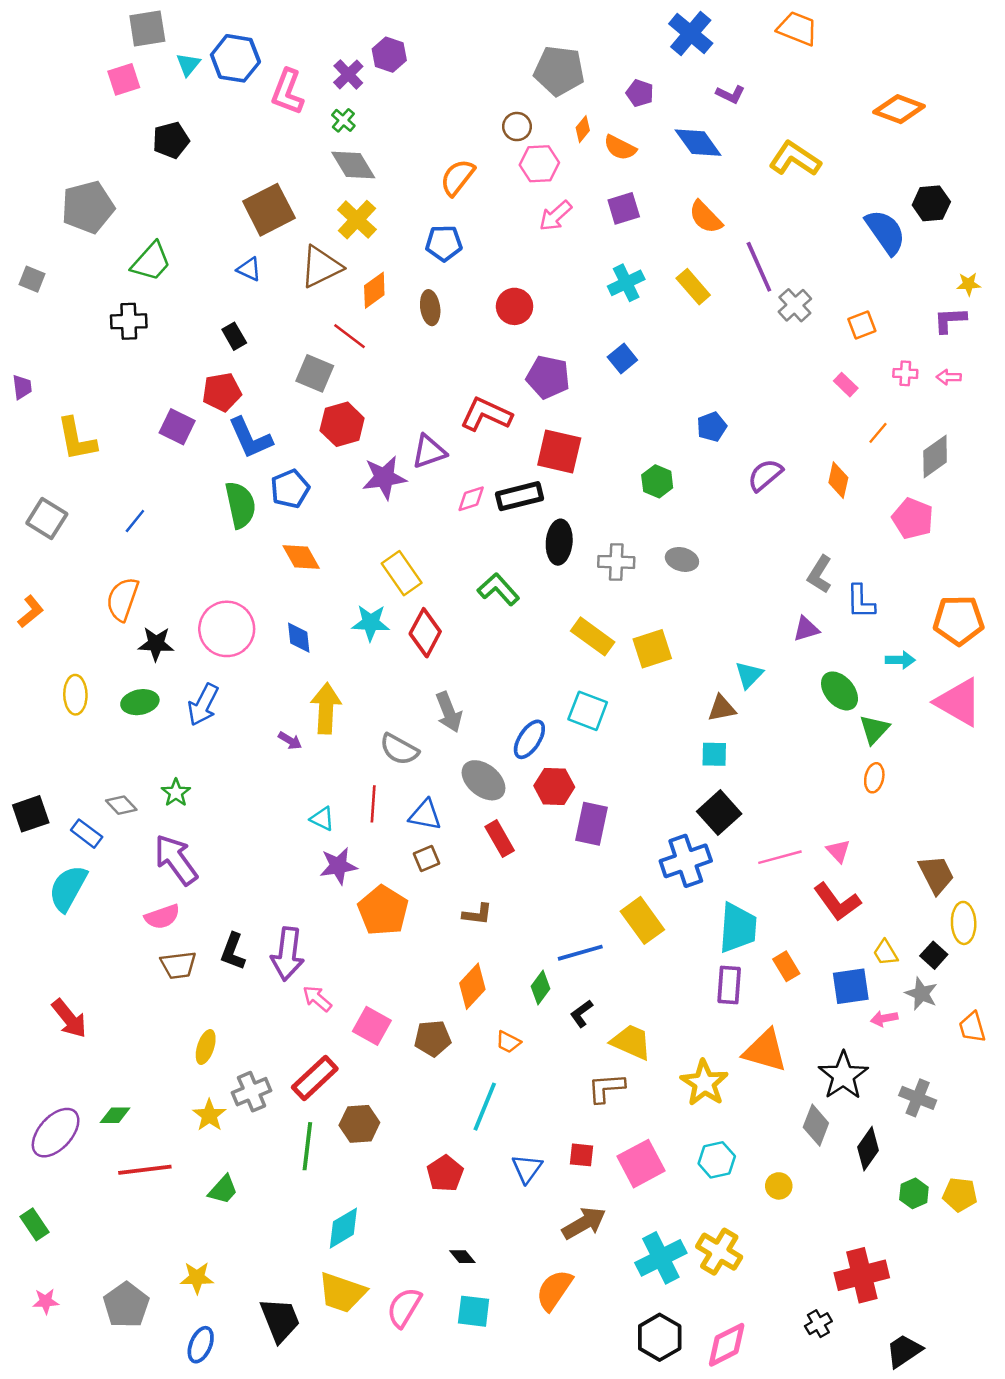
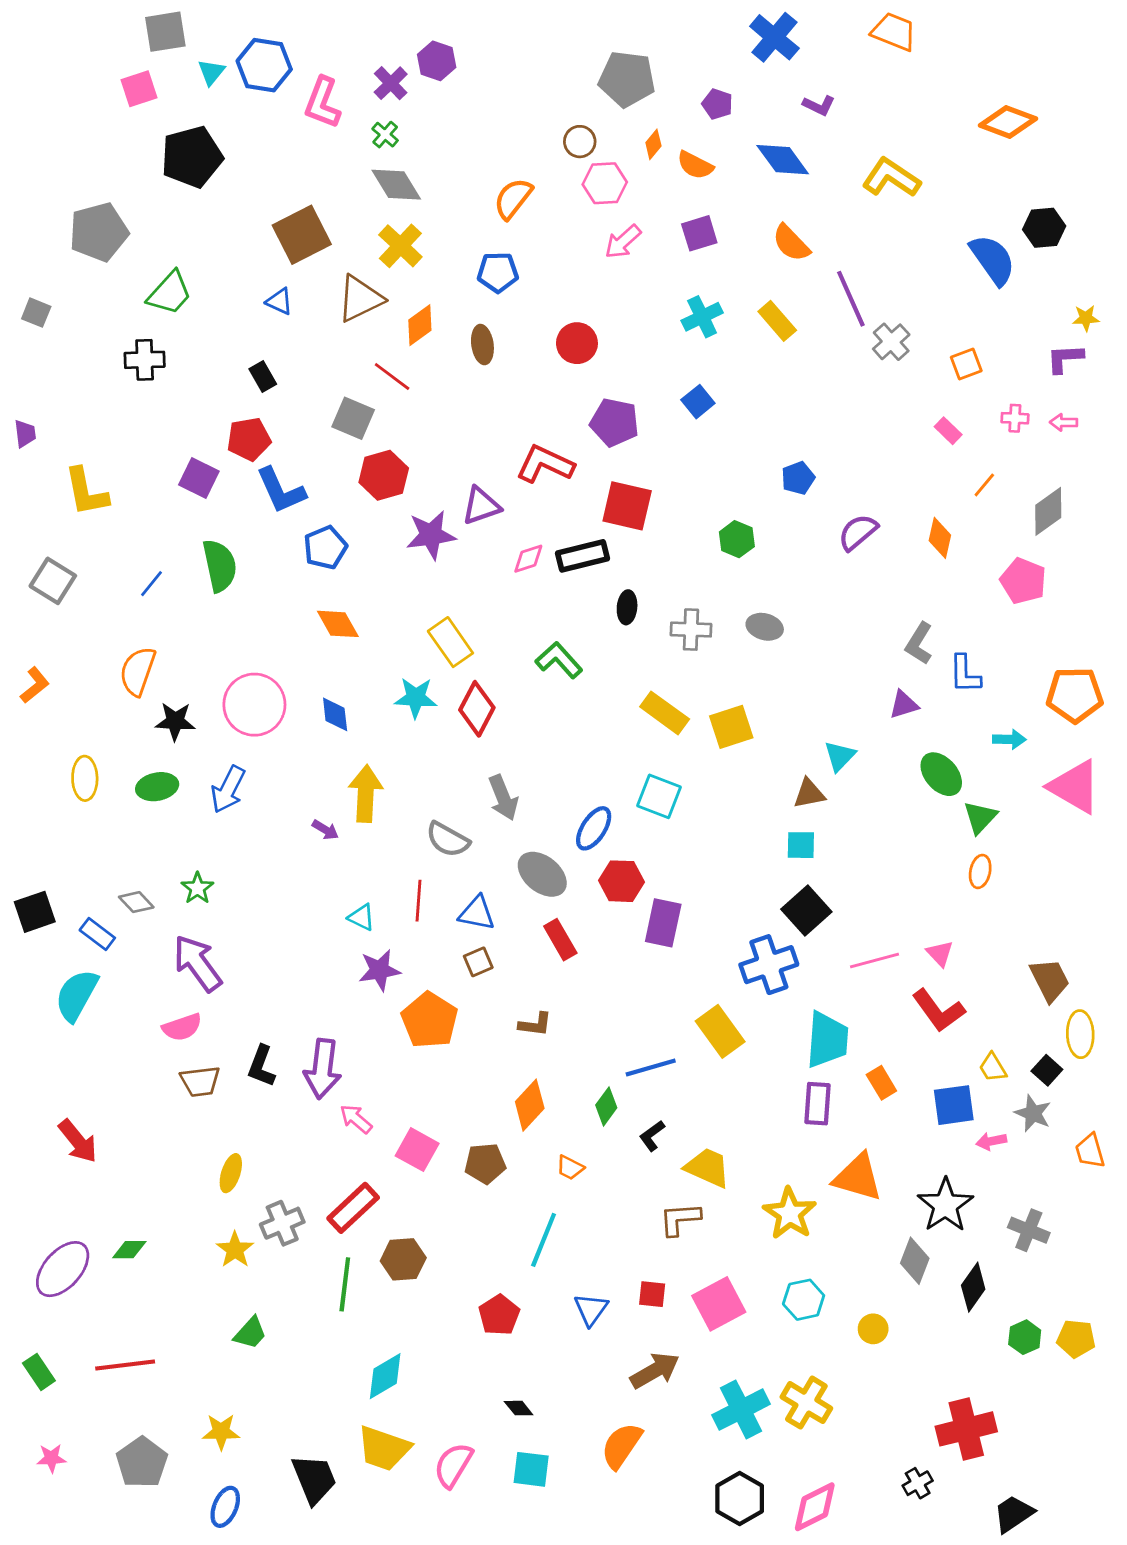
black pentagon: (171, 140) -> (192, 157), size x1.5
green semicircle: (240, 505) -> (220, 566), moved
black ellipse: (559, 542) -> (627, 607), size x0.7
red line: (145, 1170) -> (125, 1365), moved

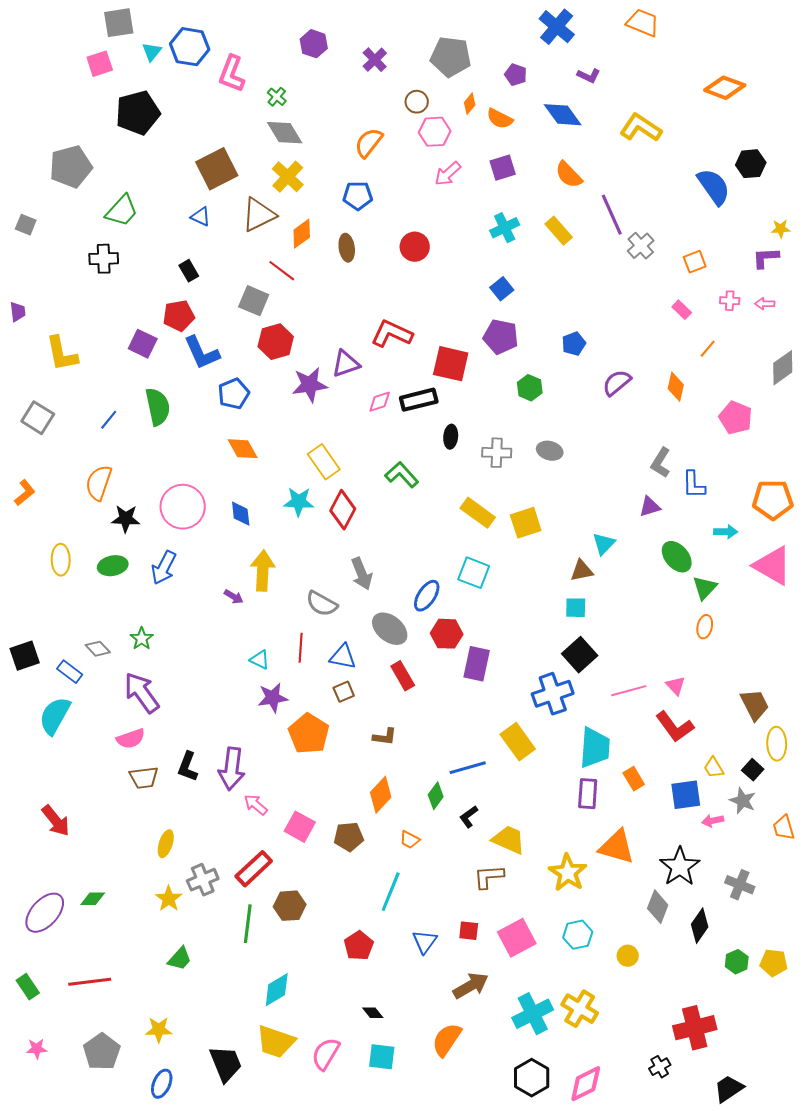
purple cross: (391, 83) -> (375, 60), moved
purple pentagon: (615, 422) -> (501, 337), moved
gray diamond: (1048, 511) -> (783, 368), moved

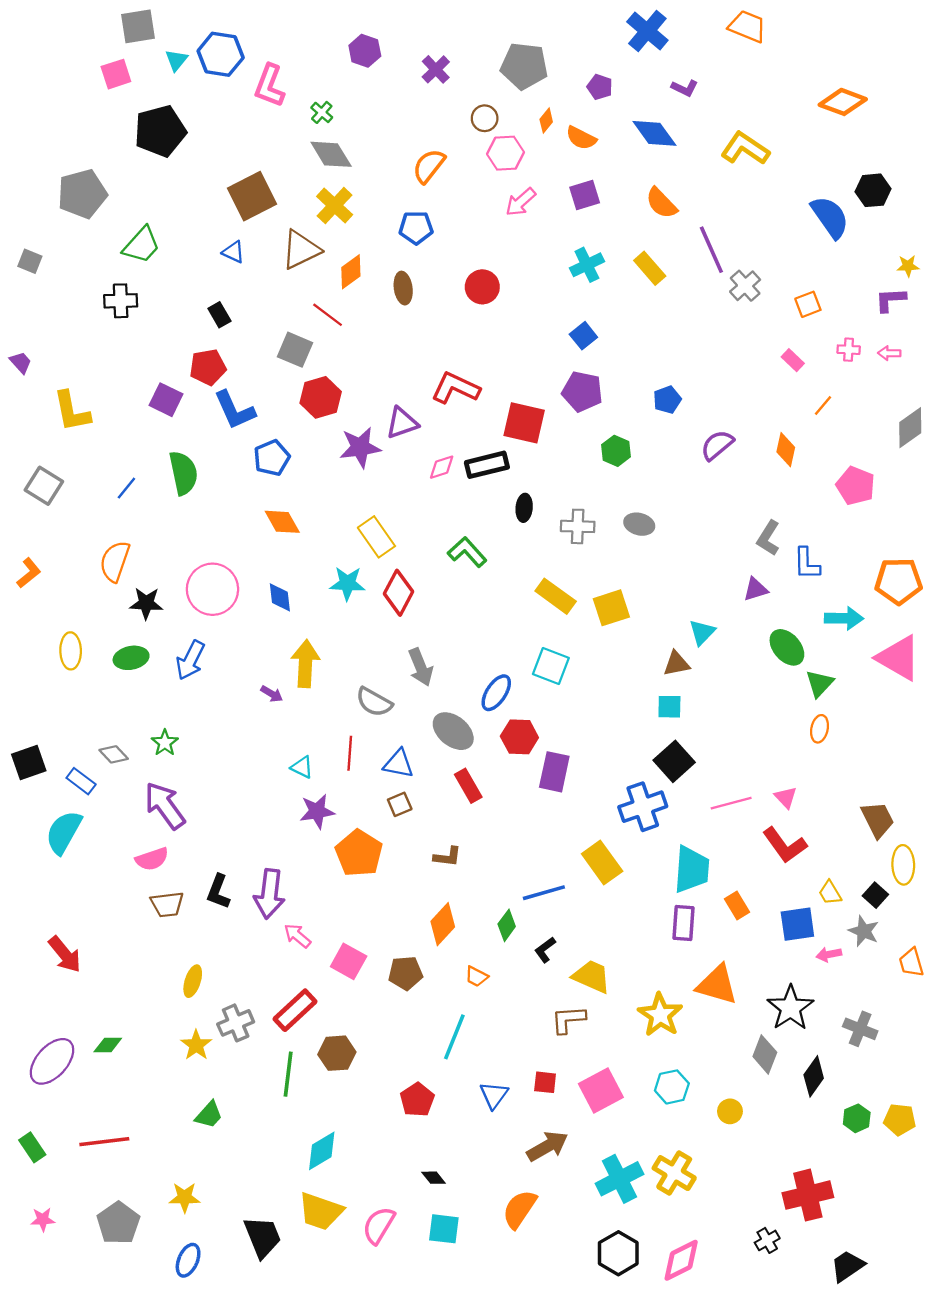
purple trapezoid: (18, 312) -> (21, 362), turned -35
cyan arrow: (726, 532) -> (844, 618), size x1.4

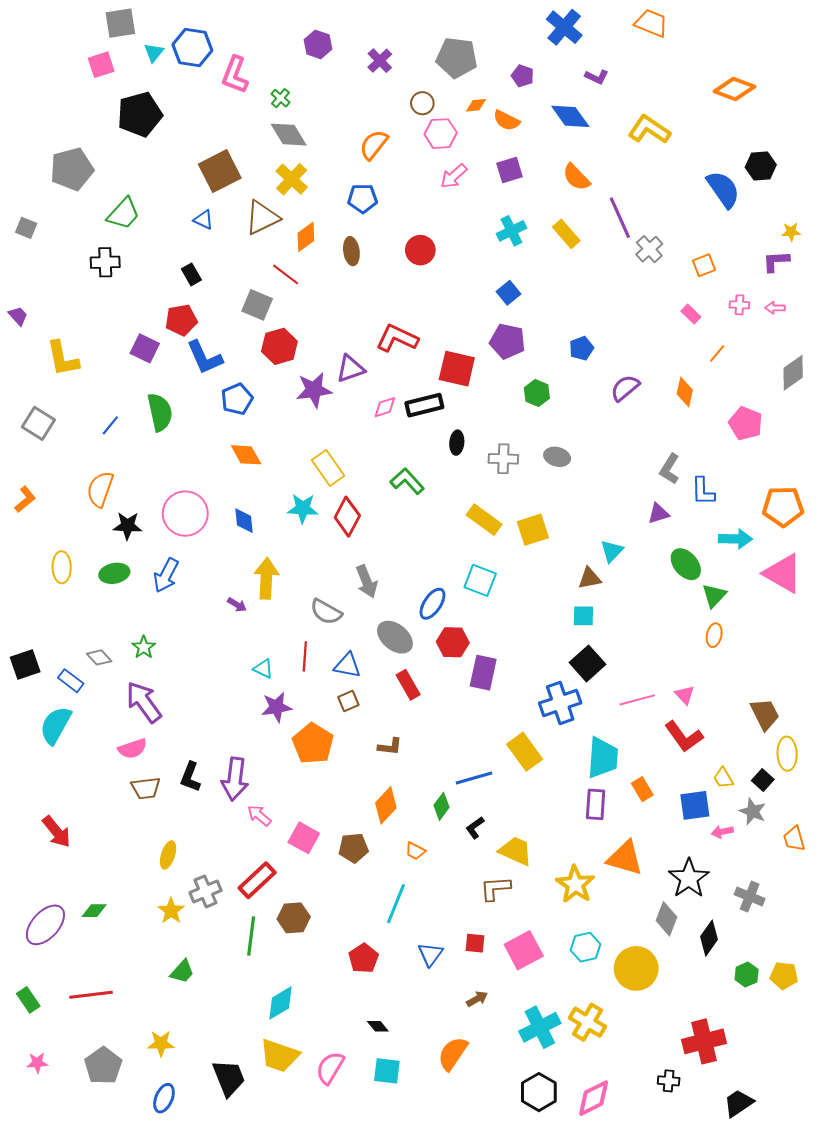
orange diamond: (546, 121) -> (476, 105), turned 45
yellow circle: (730, 1111) -> (636, 968), size x2.0
brown arrow: (547, 1146) -> (477, 999), size x0.6
black cross: (767, 1240) -> (669, 1081), turned 35

